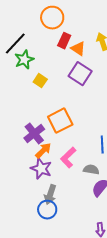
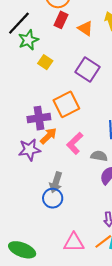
red rectangle: (64, 41) -> (61, 20), moved
purple square: (80, 74) -> (87, 70), moved
purple cross: (34, 134) -> (39, 118), turned 30
purple star: (41, 169) -> (29, 150), moved, turned -30

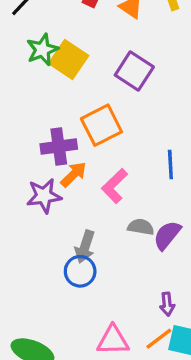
green star: (28, 40) -> (42, 50), moved
yellow square: (45, 62) -> (69, 59), size x1.6
gray semicircle: (99, 156) -> (141, 227), moved

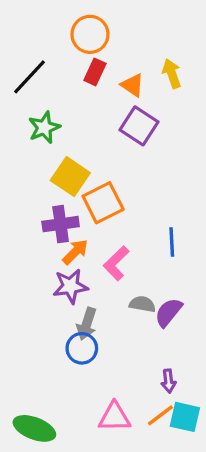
yellow square: (69, 59) -> (70, 177), moved
purple square: (134, 71) -> (139, 126), moved
purple star: (44, 196) -> (70, 286), moved

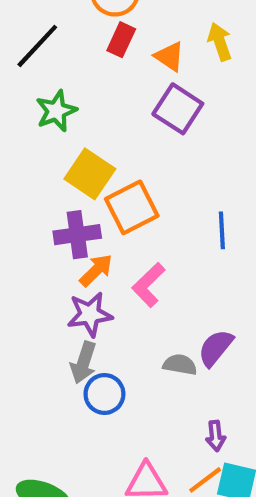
blue line: (172, 242) -> (222, 230), moved
gray semicircle: (142, 304) -> (180, 365), moved
gray arrow: (87, 324) -> (83, 363), moved

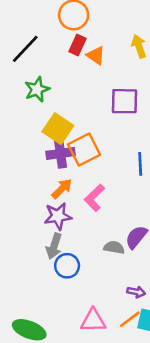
orange triangle: (169, 56) -> (96, 55), moved
purple square: (178, 109) -> (125, 101), moved, turned -32
purple cross: (77, 235) -> (61, 153), moved
purple arrow: (216, 436) -> (136, 292), turned -72

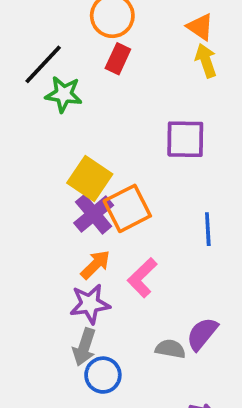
orange triangle: (96, 55) -> (200, 27), moved
green star: (37, 89) -> (64, 94), moved, turned 30
purple cross: (61, 153) -> (94, 214), turned -32

